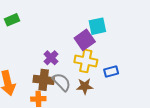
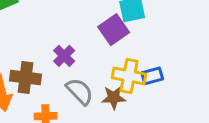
yellow cross: (86, 61) -> (129, 76), moved
brown cross: (44, 80) -> (26, 77), moved

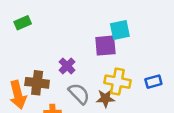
purple square: (114, 30) -> (105, 46), turned 30
blue rectangle: (152, 76) -> (153, 82), moved

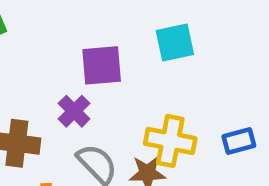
purple square: (105, 46) -> (102, 65), moved

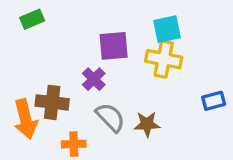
yellow cross: (170, 141) -> (164, 59), moved

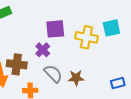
cyan square: (167, 29) -> (111, 28), moved
blue rectangle: (214, 101) -> (118, 83), moved

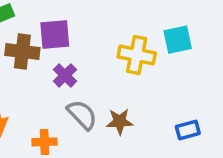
purple square: (55, 29) -> (55, 34), moved
brown cross: (17, 64) -> (22, 52), moved

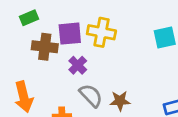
yellow cross: (137, 55) -> (101, 32), moved

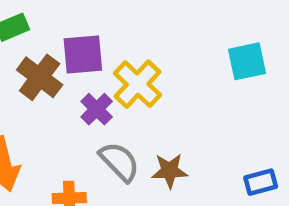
yellow cross: (101, 32) -> (138, 84), moved, turned 32
brown cross: (45, 47) -> (40, 77), turned 30

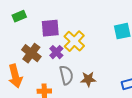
brown cross: (40, 77) -> (31, 53), moved
gray semicircle: (119, 162) -> (66, 75), turned 30

